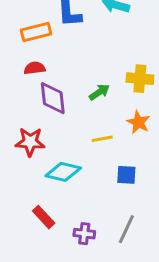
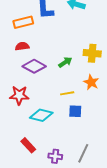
purple diamond: (53, 98) -> (34, 66), turned -55
blue square: (126, 175) -> (75, 111), moved

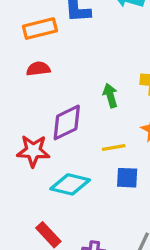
green arrow: (65, 62) -> (110, 96), turned -72
purple diamond: (34, 66) -> (67, 122), moved, turned -55

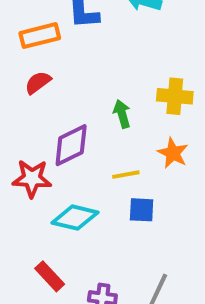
red semicircle: (38, 69) -> (38, 83), turned -30

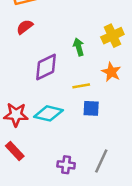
yellow cross: (175, 96) -> (112, 36), turned -30
red star: (32, 178) -> (16, 115), moved
red rectangle: (50, 276) -> (15, 151), moved

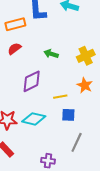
green arrow: (79, 47) -> (51, 54), moved, turned -56
gray line: (101, 161) -> (77, 142), moved

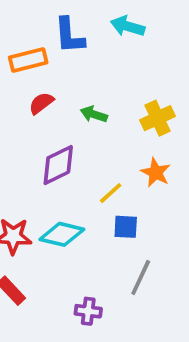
red semicircle: (14, 49) -> (41, 103), moved
yellow line: (60, 97) -> (111, 193), turned -32

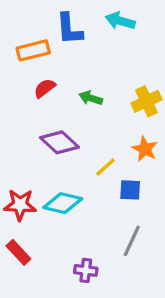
purple diamond: (58, 165) -> (59, 142), turned 69
blue square: (126, 227) -> (130, 190), moved

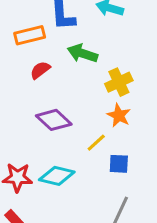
green arrow: (91, 98) -> (83, 53), moved, size x1.4
yellow cross: (147, 101) -> (119, 82), moved
orange star: (145, 149) -> (119, 115), moved

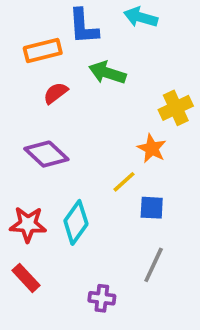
yellow cross: (119, 82) -> (176, 108), moved
purple diamond: (54, 120) -> (46, 154), moved
cyan diamond: (57, 176) -> (76, 222), turned -68

